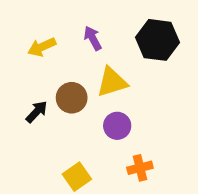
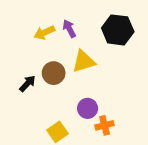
yellow arrow: (42, 47) -> (44, 33), moved
purple circle: (117, 126) -> (88, 108), moved

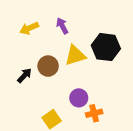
black hexagon: (118, 30) -> (106, 47), moved
yellow arrow: (44, 33) -> (29, 28), moved

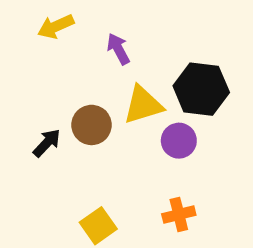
yellow arrow: (29, 28) -> (56, 26), moved
purple circle: (79, 98) -> (179, 141), moved

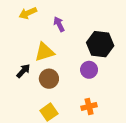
yellow triangle: (143, 105) -> (45, 52), moved
brown circle: (92, 125) -> (49, 79), moved

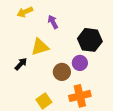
brown circle: (49, 79) -> (62, 72), moved
orange cross: (89, 106) -> (80, 96), size x1.5

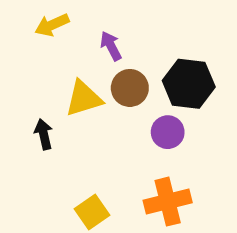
black arrow: (21, 64) -> (44, 134), turned -56
brown circle: (62, 72) -> (130, 88), moved

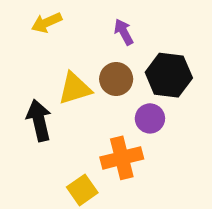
purple arrow: (111, 46) -> (124, 32), moved
black arrow: (44, 134) -> (39, 120), size x1.5
orange cross: (168, 202) -> (122, 158), moved

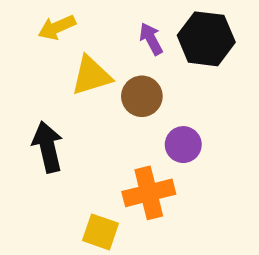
black hexagon: (169, 75) -> (206, 39), moved
yellow triangle: (75, 88) -> (91, 76), moved
yellow square: (82, 190) -> (100, 232), turned -36

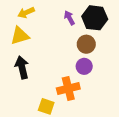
yellow triangle: (91, 76) -> (20, 36), moved
brown circle: (142, 96) -> (86, 44), moved

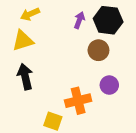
purple arrow: (69, 18) -> (79, 20), turned 48
purple circle: (84, 66) -> (109, 85), moved

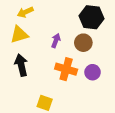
purple arrow: (79, 20) -> (56, 41), moved
orange cross: (78, 101) -> (66, 69), moved, turned 30

